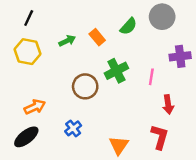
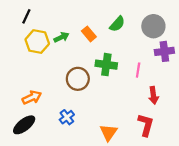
gray circle: (162, 17) -> (153, 26), moved
yellow hexagon: (27, 52) -> (37, 42), moved
green cross: (116, 71) -> (106, 65), turned 35

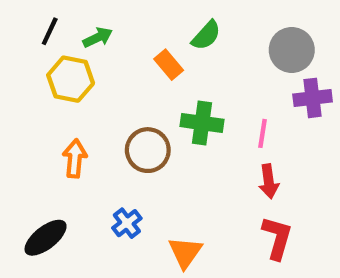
green semicircle: (117, 24) -> (206, 35), moved
green arrow: (61, 37) -> (98, 37), moved
red arrow: (153, 95) -> (269, 181), moved
orange arrow: (32, 97) -> (75, 158), moved, turned -60
orange triangle: (109, 133) -> (185, 252), moved

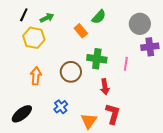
red arrow: (269, 181) -> (105, 87), moved
red L-shape: (277, 238) -> (113, 114), moved

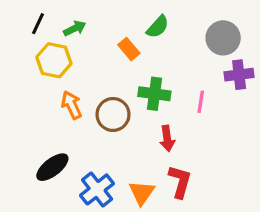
orange arrow: (36, 76) -> (72, 105), moved, turned -30
blue cross: (61, 107) -> (97, 189), moved, size x1.5
black ellipse: (22, 114) -> (52, 167), moved

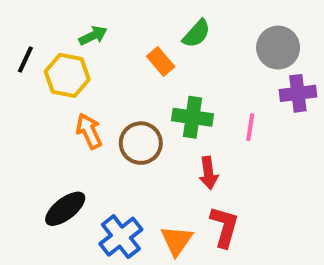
black line: (38, 24) -> (25, 60), moved

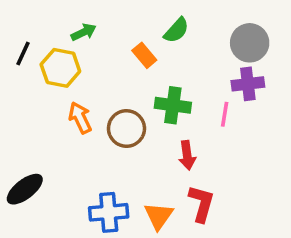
purple cross: (298, 93) -> (248, 84), moved
black ellipse: (65, 209) -> (25, 189), moved
blue cross: (121, 237) -> (109, 212), turned 33

